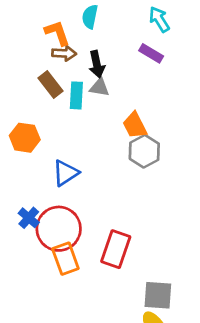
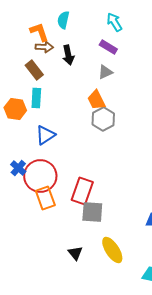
gray triangle: (99, 87) -> (105, 72), moved, turned -35
cyan rectangle: (76, 95) -> (36, 98), moved
gray square: (158, 295) -> (92, 212), moved

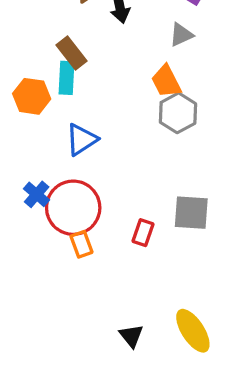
brown rectangle: (34, 70) -> (71, 53), moved
red rectangle: (82, 191) -> (143, 233), size x0.6
orange rectangle: (45, 198) -> (81, 244), size x0.7
gray square: (92, 212) -> (191, 213), moved

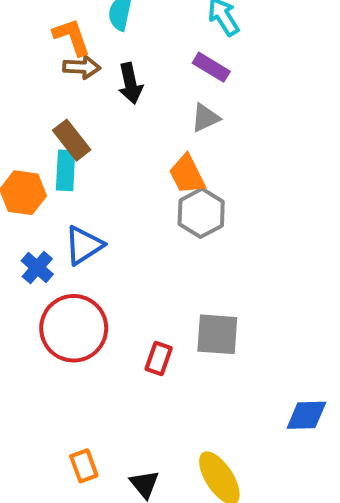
blue cross: (37, 194) -> (37, 268), moved
orange rectangle: (81, 244) -> (84, 466), moved

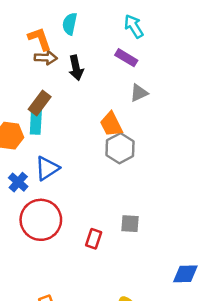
gray triangle: (205, 118) -> (139, 93), moved
brown rectangle: (72, 140) -> (40, 103), turned 75
gray square: (217, 334) -> (130, 224), size x0.7

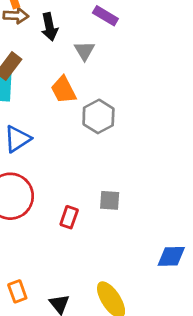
gray triangle: (139, 93) -> (84, 51), moved, turned -36
orange trapezoid: (111, 124) -> (63, 90), moved

